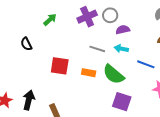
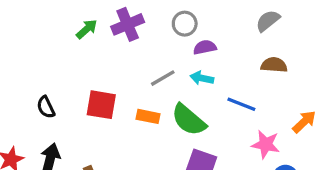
purple cross: (87, 17) -> (128, 24), moved
black semicircle: (26, 44) -> (46, 107), moved
gray line: (97, 49) -> (163, 78), turned -49

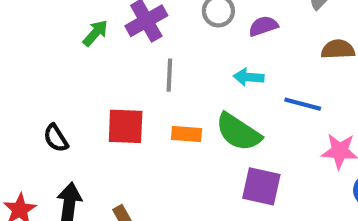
purple semicircle: (205, 47) -> (263, 26), moved
gray line: (163, 78) -> (169, 75), moved, turned -50

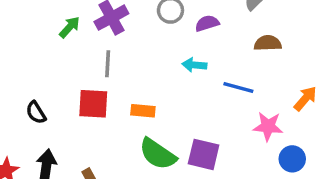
gray line: (169, 75) -> (108, 64), moved
green semicircle: (238, 132) -> (158, 154), moved

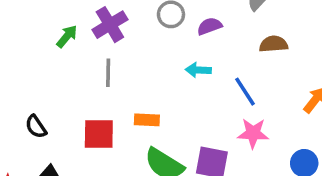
blue line: (238, 88) -> (245, 92), turned 44
red square: (93, 104) -> (99, 134), moved
pink star: (268, 126) -> (253, 133), moved

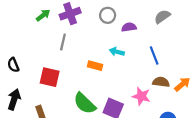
brown semicircle: (274, 44) -> (161, 82), moved
blue line: (245, 92) -> (154, 56), moved
orange rectangle: (147, 120) -> (95, 66), moved

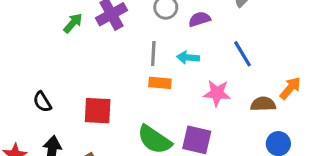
gray line: (63, 42) -> (153, 54), moved
brown semicircle: (161, 82) -> (263, 104), moved
pink star: (141, 96) -> (217, 93), moved

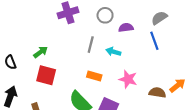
green arrow: (73, 23) -> (41, 52), moved
blue line: (242, 54) -> (154, 41), moved
orange rectangle: (160, 83) -> (94, 76), moved

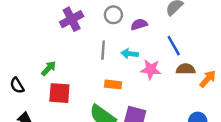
blue line: (154, 41) -> (174, 46), moved
pink star: (128, 79) -> (151, 69), moved
brown semicircle: (157, 93) -> (186, 69), moved

